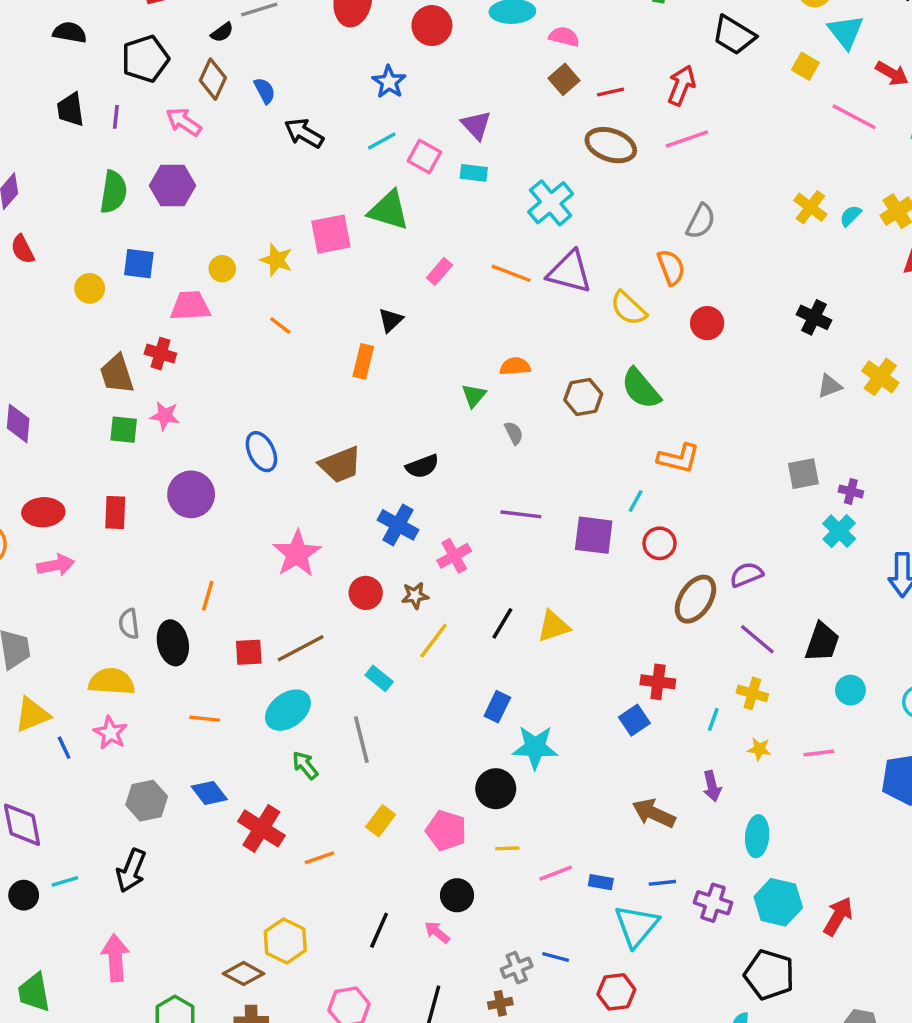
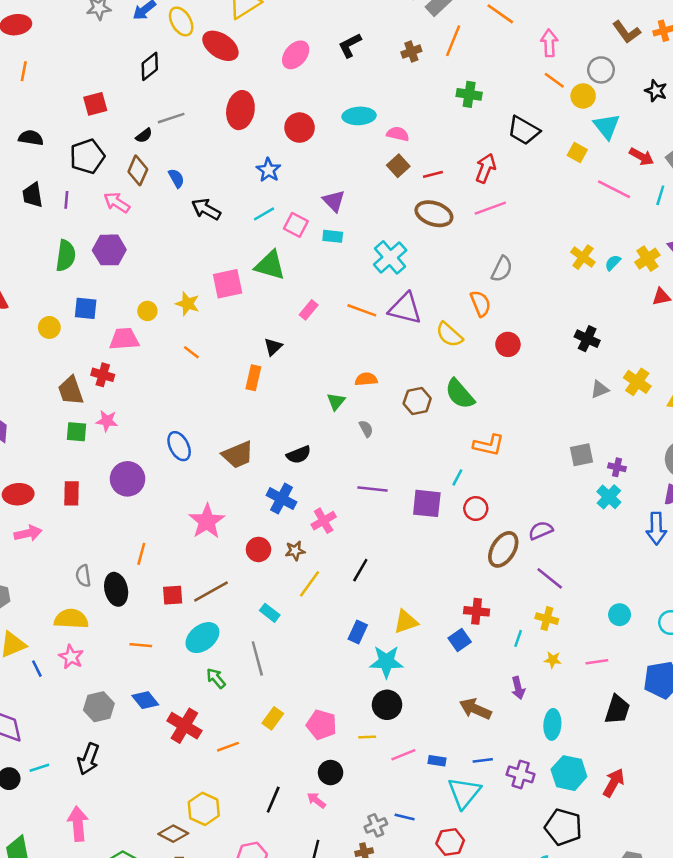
yellow triangle: (553, 626) -> (406, 622), moved
black trapezoid: (822, 642) -> (617, 710), moved
black circle: (496, 789) -> (387, 705), moved

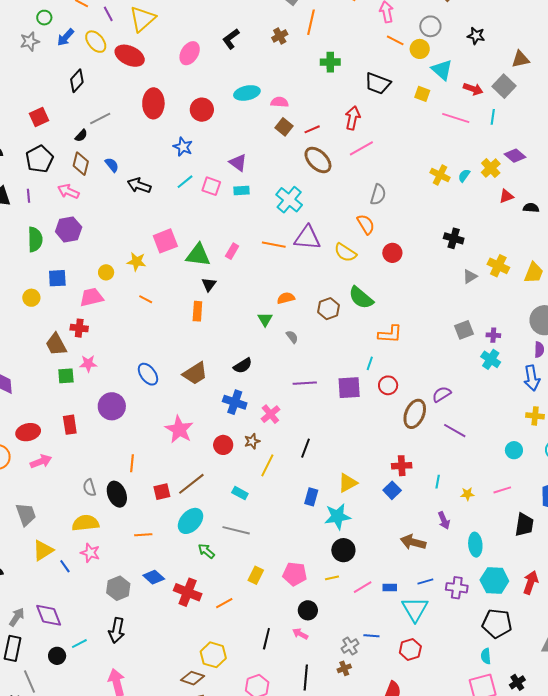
brown ellipse: (434, 214) -> (318, 160), turned 36
green triangle: (270, 265) -> (198, 255), moved
yellow cross: (547, 619) -> (535, 416), moved
gray line: (257, 658) -> (236, 530), turned -52

